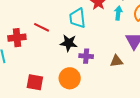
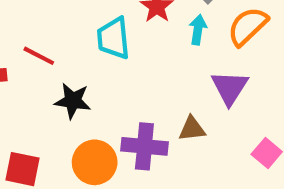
black star: (69, 43) -> (73, 101), moved
purple cross: (86, 56) -> (144, 146), moved, size x1.5

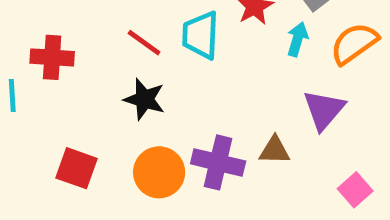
red line: (39, 56) -> (144, 43), moved

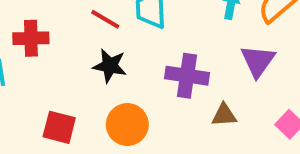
brown triangle: (275, 150) -> (224, 115), moved
purple cross: (218, 162) -> (187, 76), moved

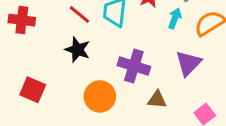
orange circle: (127, 125) -> (100, 96), moved

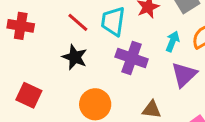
cyan arrow: (175, 18) -> (173, 41), moved
purple cross: (134, 66) -> (132, 58), moved

